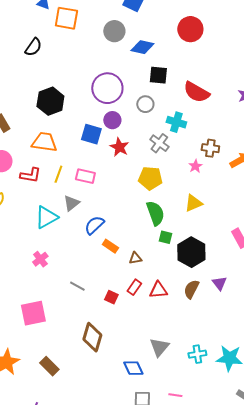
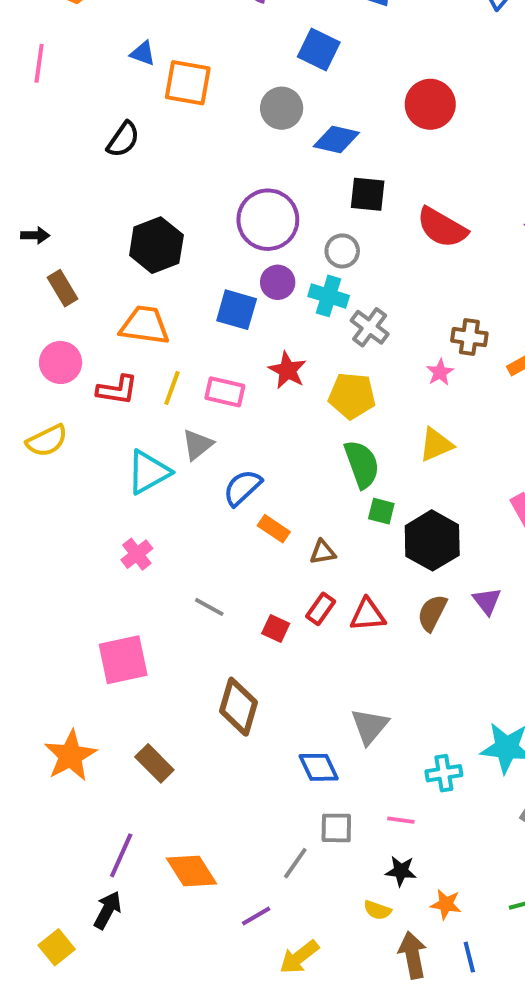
cyan cross: (176, 122) -> (329, 296), moved
red star: (119, 147) -> (287, 370), moved
cyan cross: (197, 354) -> (444, 773), moved

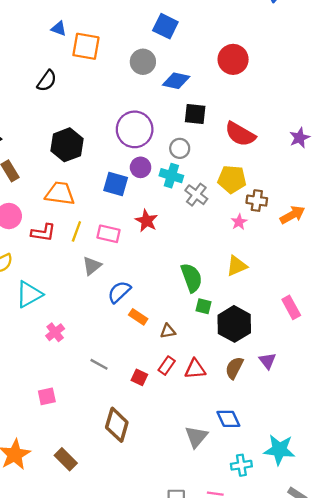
yellow pentagon: (352, 396) -> (232, 179), moved
cyan triangle: (149, 472) -> (29, 294), moved
pink square: (123, 660) -> (47, 396), size x0.6
blue diamond: (319, 767) -> (228, 419), moved

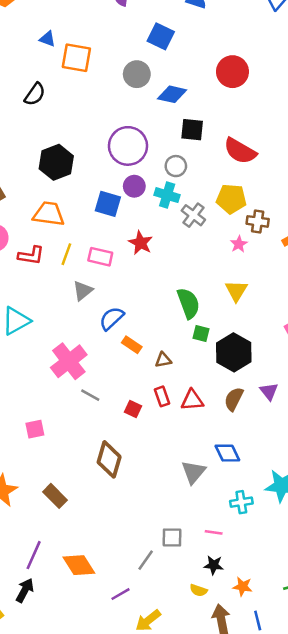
yellow triangle: (237, 266) -> (236, 291), turned -35
pink cross: (55, 332) -> (69, 361), moved, size x1.8
red rectangle: (167, 366) -> (162, 396), turned -54

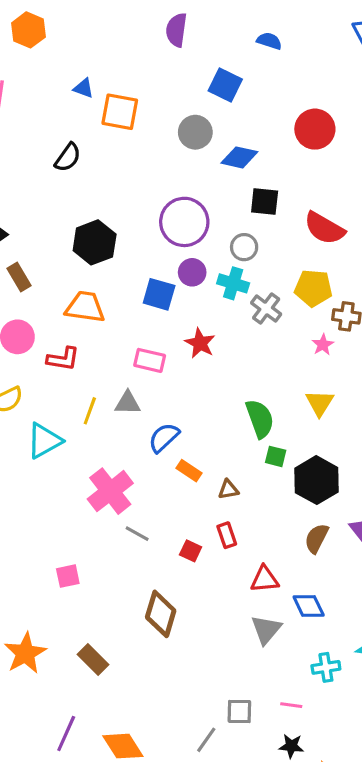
yellow line: (66, 254) -> (90, 411), moved
gray triangle: (83, 291) -> (128, 403), turned 40
red triangle: (192, 400) -> (265, 579), moved

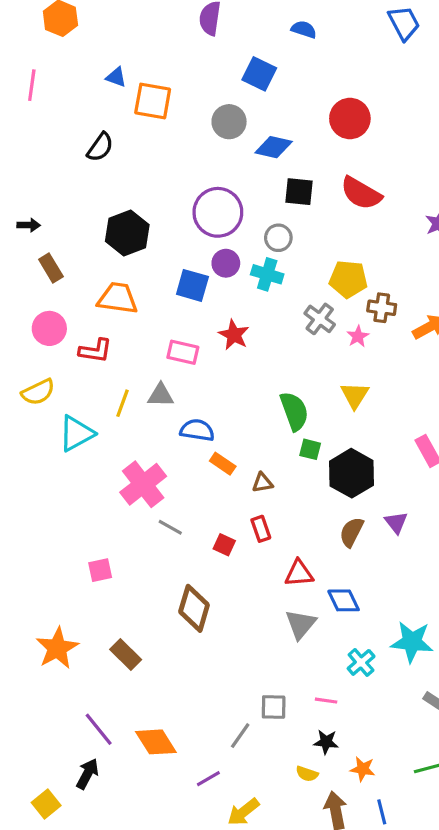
red semicircle: (324, 228) -> (361, 193), moved
gray cross: (266, 309) -> (320, 319), moved
blue semicircle: (164, 438) -> (197, 430), turned 52
cyan cross: (326, 667) -> (361, 662), turned -32
purple line: (66, 733) -> (99, 729), turned -63

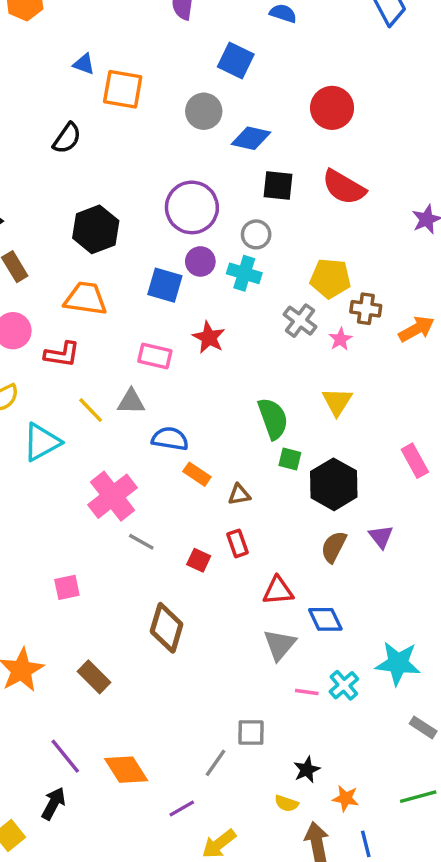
yellow line: (122, 403) -> (91, 410), turned -64
pink line: (326, 701) -> (307, 692), moved
black star: (326, 742) -> (307, 770), turned -30

